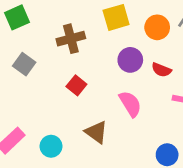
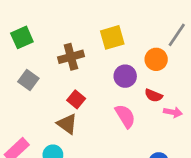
orange circle: (157, 27) -> (156, 59), moved
red semicircle: (161, 70) -> (154, 95), moved
brown triangle: (96, 132) -> (67, 124), moved

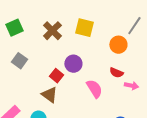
yellow square: (112, 37) -> (84, 28), turned 30
brown cross: (71, 57) -> (52, 31), moved, turned -30
purple circle: (125, 76) -> (73, 64), moved

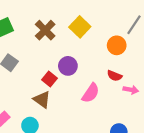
yellow square: (84, 28) -> (80, 27), turned 30
pink semicircle: (94, 89) -> (91, 93), turned 66

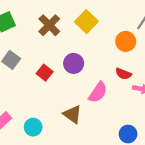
red square: (49, 79) -> (45, 73), moved
brown triangle: (42, 100) -> (72, 114), moved

